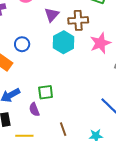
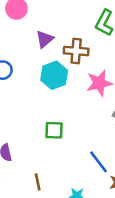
green square: (46, 92) -> (54, 130), moved

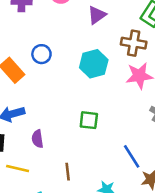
purple triangle: (45, 39) -> (97, 15), moved
brown cross: (76, 51) -> (134, 43), moved

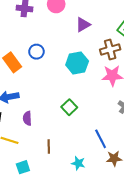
brown cross: (134, 43) -> (110, 49), turned -30
green square: (89, 120) -> (69, 107), turned 35

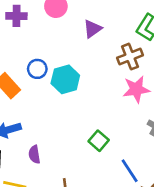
cyan hexagon: (77, 63) -> (65, 79), moved
green square: (69, 107) -> (99, 141), moved

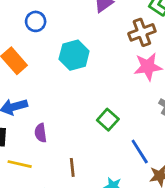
blue circle: (37, 69) -> (36, 21), moved

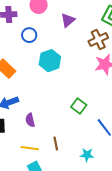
blue circle: (36, 21) -> (29, 35), moved
yellow line: (20, 164) -> (30, 148), moved

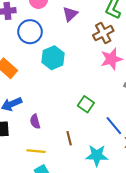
blue circle: (29, 35) -> (30, 32), size x1.5
brown line: (56, 144) -> (69, 138), moved
cyan star: (87, 155) -> (97, 155), size x1.5

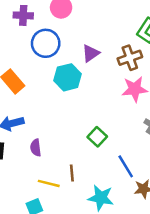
purple triangle: (70, 14) -> (91, 53), moved
yellow line: (36, 151) -> (49, 183), moved

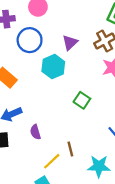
green square: (97, 137) -> (82, 100), moved
yellow line: (49, 183) -> (52, 161), turned -48

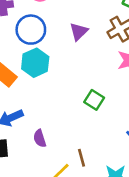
cyan hexagon: (53, 67) -> (35, 63), moved

